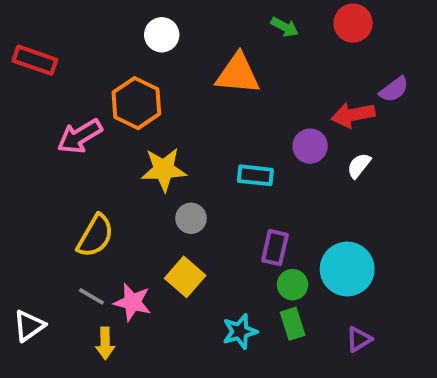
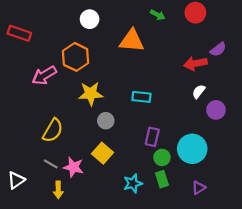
purple circle: (310, 146) -> (216, 110), moved

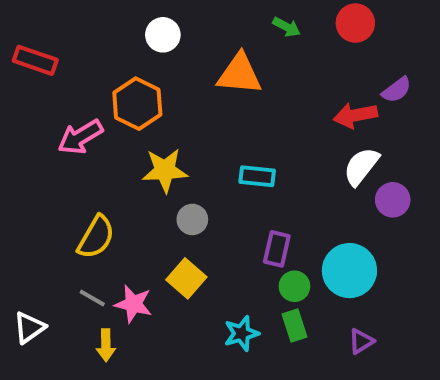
white semicircle: (199, 92) -> (361, 166), size x1.5

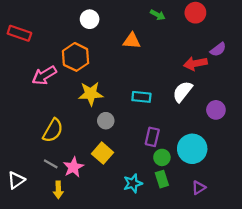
orange triangle: (239, 74) -> (132, 41), size x0.7
white semicircle: (361, 166) -> (182, 92), moved
pink star: (133, 304) -> (73, 167), turned 30

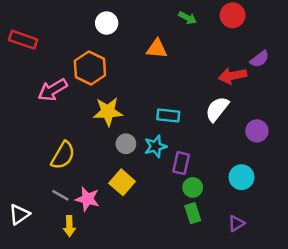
cyan circle: (192, 149) -> (242, 177), moved, size x0.7
pink star: (73, 167) -> (87, 199), turned -30
cyan star: (133, 183) -> (155, 146), moved

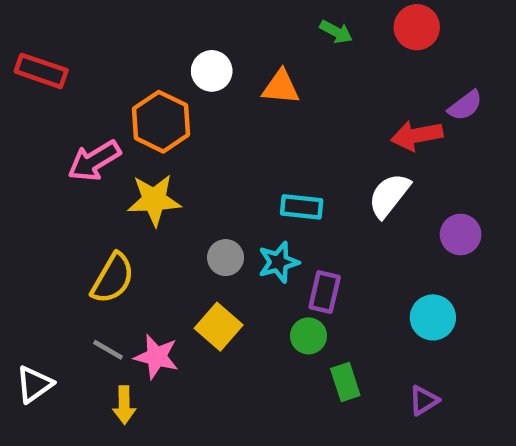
white circle: (107, 23) -> (212, 71), moved
yellow star: (108, 112) -> (154, 200), moved
green circle: (193, 187) -> (308, 336), moved

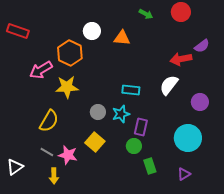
cyan circle: (433, 317) -> (188, 138), size x1.4

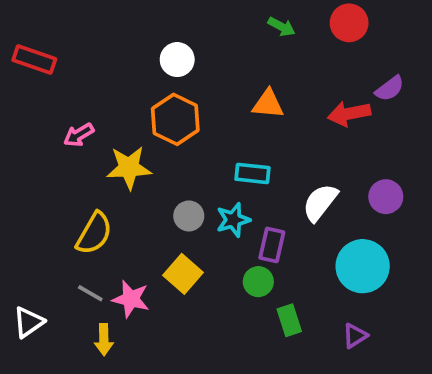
orange triangle: (122, 38) -> (268, 104), moved
orange hexagon: (70, 53) -> (175, 119), moved
pink arrow: (41, 70) -> (79, 135), size x0.7
white semicircle: (169, 85) -> (320, 202), moved

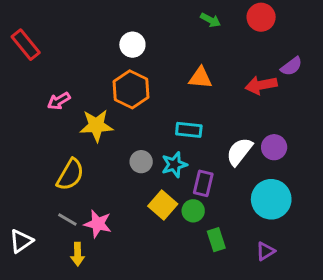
red rectangle: (34, 60) -> (26, 45), turned 32
purple circle: (386, 197) -> (274, 147), moved
yellow square: (183, 274) -> (163, 205), moved

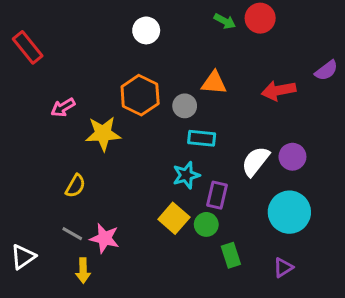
red circle: (261, 17) -> (260, 18), moved
white circle: (132, 45) -> (146, 30), moved
purple semicircle: (291, 66) -> (326, 70), moved
gray circle: (141, 162) -> (185, 106), moved
yellow semicircle: (70, 175) -> (75, 186), size x0.7

